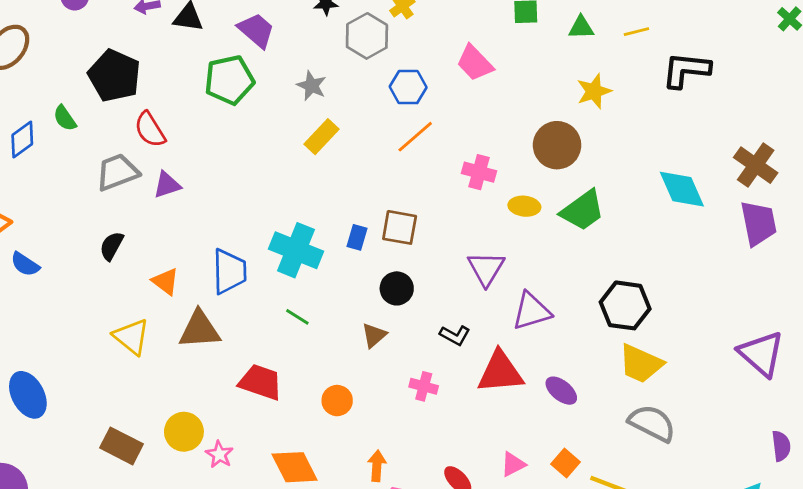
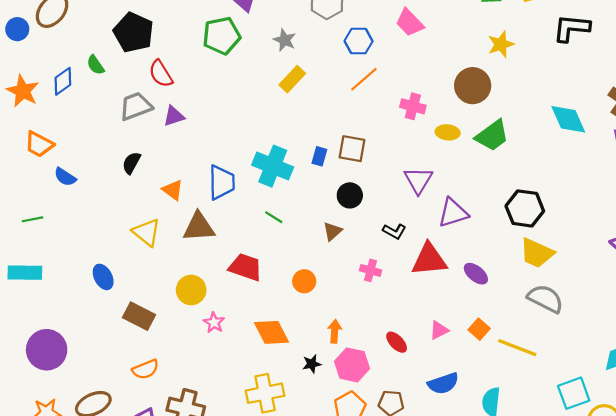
blue ellipse: (28, 395) -> (103, 277), moved, size x0.7
yellow circle: (184, 432) -> (191, 290), moved

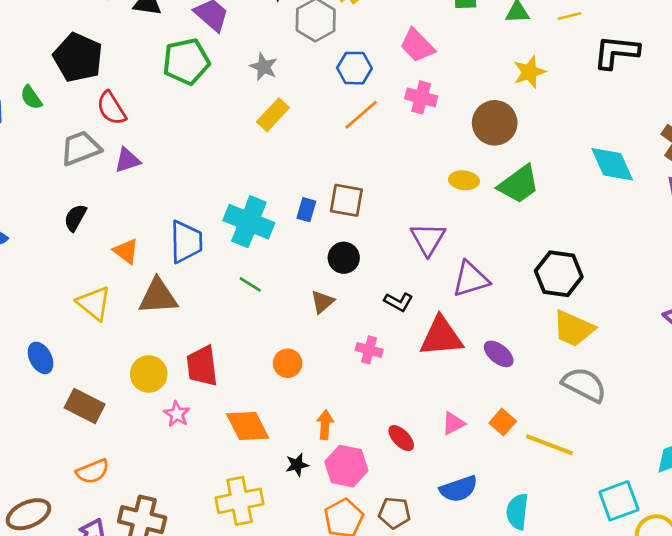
pink cross: (413, 106) -> (421, 97), moved
red trapezoid: (245, 267) -> (202, 366), moved, turned -116

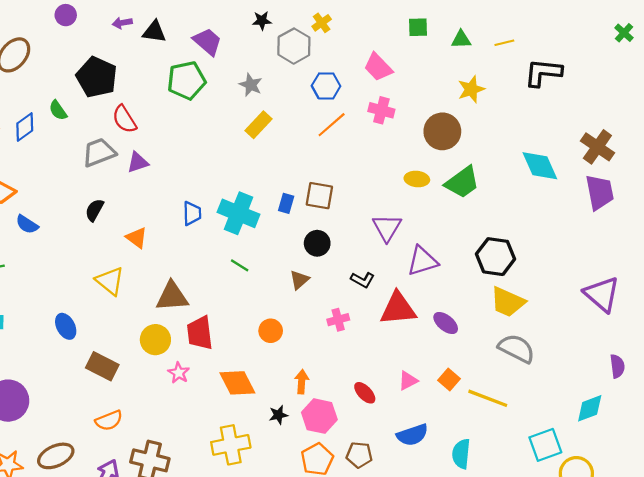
blue trapezoid: (186, 242) -> (192, 213), moved, size x0.7
brown triangle: (158, 296) -> (172, 296), moved
pink cross: (369, 350) -> (338, 320), turned -30

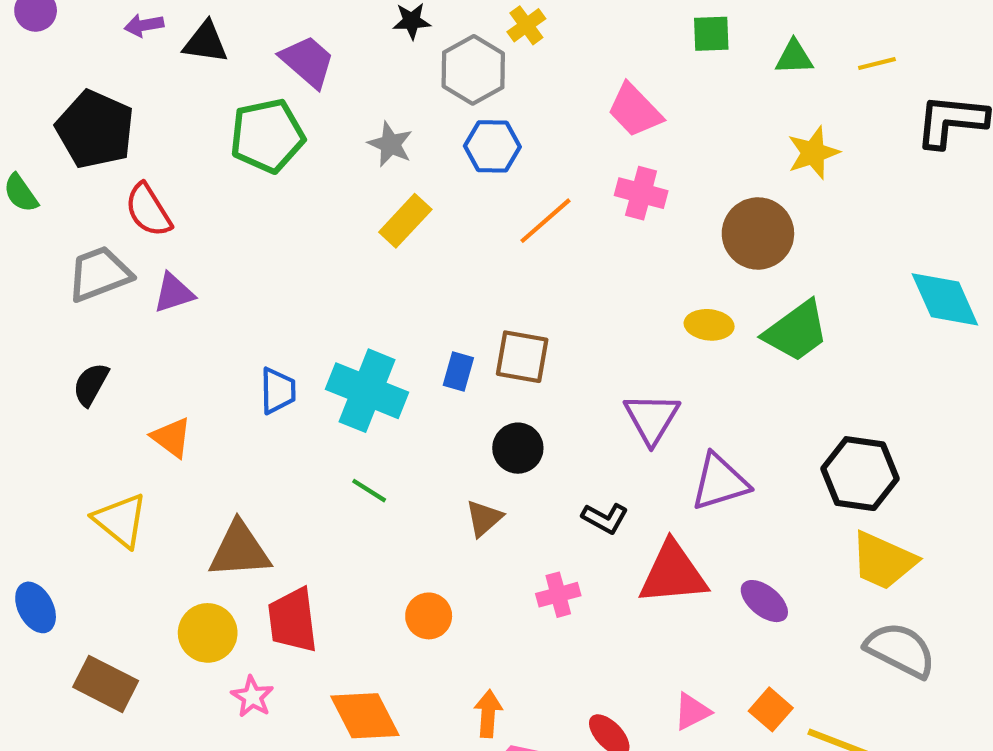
blue hexagon: (326, 86) -> (492, 146), moved

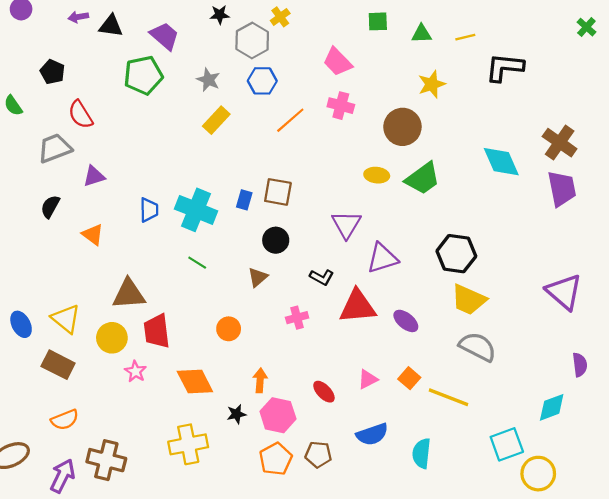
black pentagon: (95, 129) -> (52, 72), size x0.6
purple triangle: (174, 293) -> (94, 176), moved
yellow triangle: (121, 520) -> (66, 319), moved

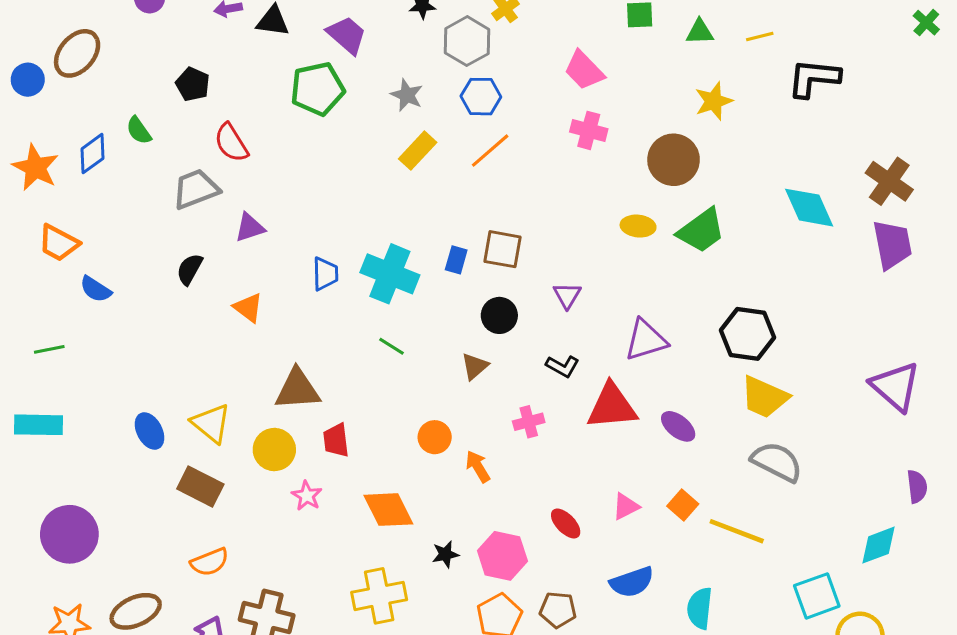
orange line: (290, 120) -> (490, 151), moved
purple triangle: (346, 224) -> (567, 295), moved, size x0.7
red trapezoid: (157, 331) -> (336, 440), size x0.7
orange arrow: (260, 380) -> (478, 466), moved, turned -35

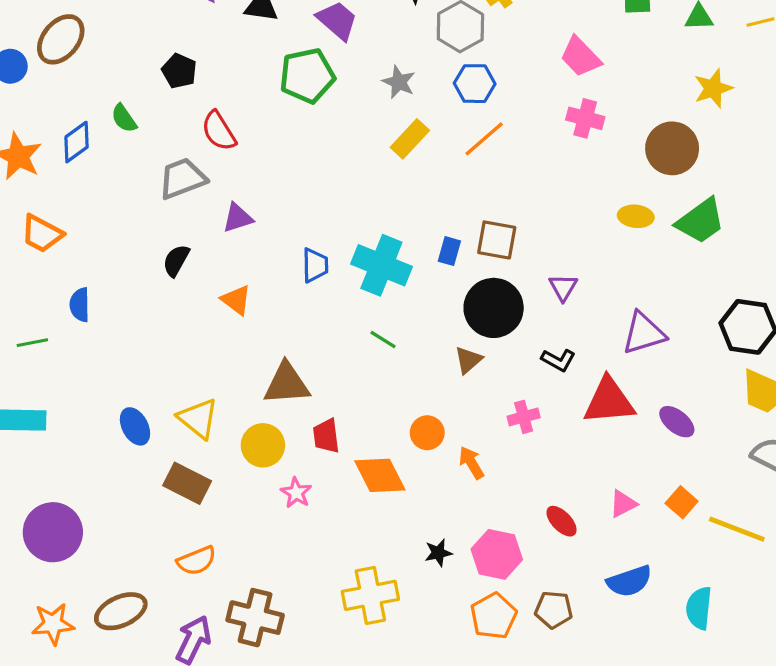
blue semicircle: (96, 289) -> (80, 305), moved, turned 56
black circle: (499, 315) -> (494, 308), size x1.6
orange diamond: (388, 510) -> (380, 475), moved

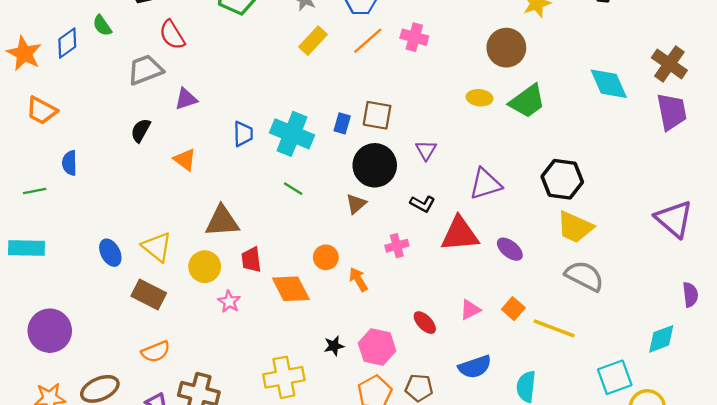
pink cross: (585, 118) -> (414, 37), moved

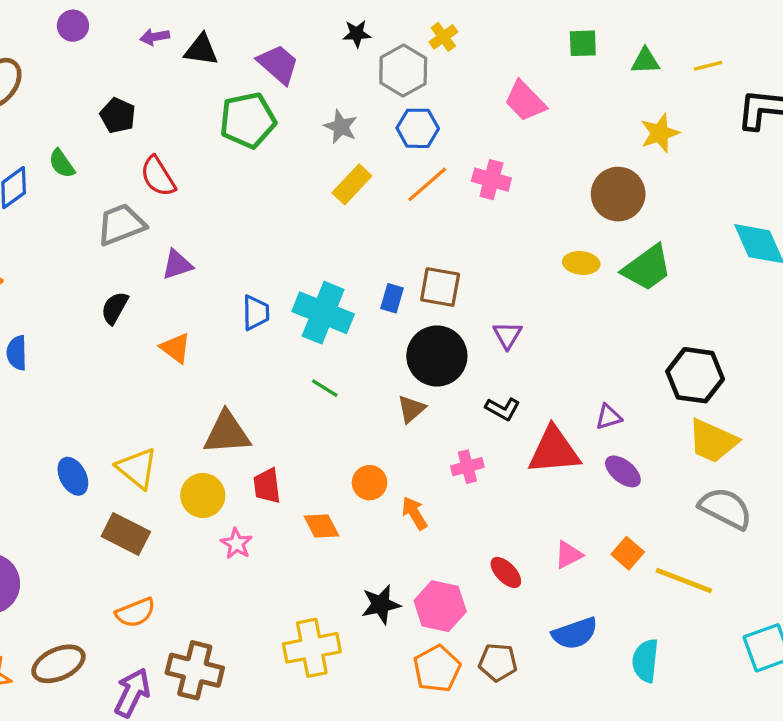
purple triangle: (485, 184) -> (608, 417), moved, size x0.6
orange diamond: (291, 289) -> (321, 526), size x0.7
black star: (334, 346) -> (381, 605), size x1.4

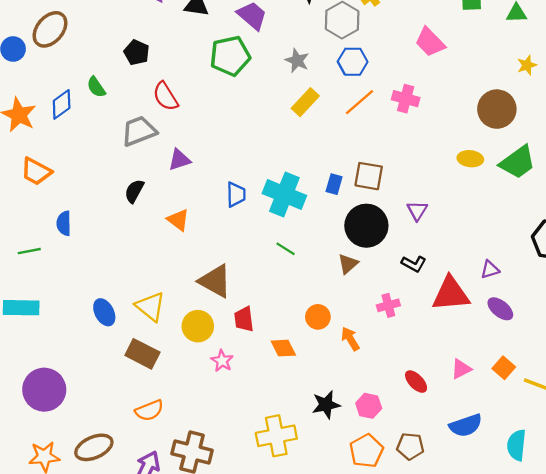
yellow star: (660, 133) -> (527, 65), size x0.7
brown triangle: (227, 433) -> (215, 281), turned 33
pink hexagon: (440, 606) -> (369, 406), size x0.7

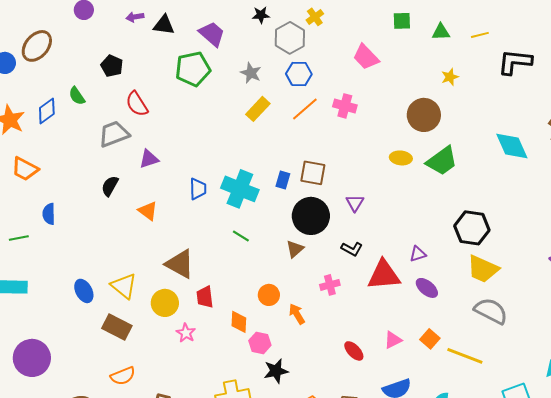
orange diamond: (283, 348) -> (239, 322), turned 30
pink hexagon: (369, 406) -> (260, 343), moved

